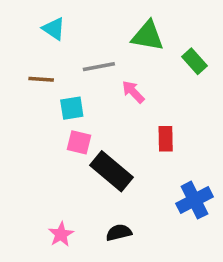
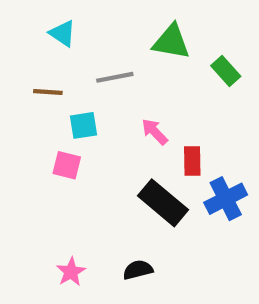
pink arrow: (133, 92) -> (155, 132), moved
pink square: (79, 142) -> (67, 165), moved
black rectangle: (112, 171) -> (163, 203), moved
blue cross: (194, 200) -> (226, 199), moved

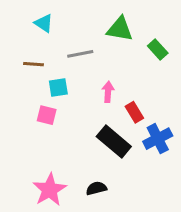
pink arrow: (155, 132) -> (108, 92), turned 48
red rectangle: (192, 161) -> (134, 112), turned -30
pink star: (71, 272) -> (50, 190), size x1.6

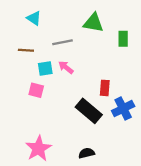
green rectangle: (158, 49) -> (123, 39), turned 42
pink arrow: (108, 92) -> (66, 67), moved, turned -56
red rectangle: (134, 112) -> (105, 88), turned 35
black semicircle: (96, 188) -> (87, 153), moved

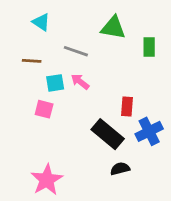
gray line: (62, 42) -> (76, 51), turned 30
black semicircle: (87, 153) -> (120, 169), moved

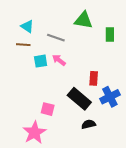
cyan triangle: (41, 22) -> (27, 26), moved
pink square: (44, 109) -> (48, 109), moved

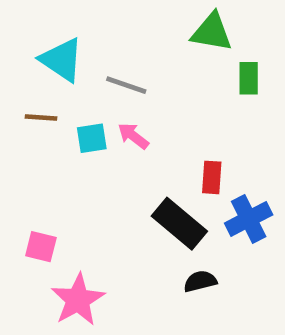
green triangle: (83, 20) -> (212, 32), moved
cyan triangle: (27, 26) -> (62, 60), size x1.5
brown line: (23, 45) -> (41, 117), moved
pink square: (48, 109) -> (41, 247), moved

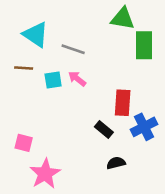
green rectangle: (249, 78) -> (144, 45), size x1.5
red rectangle: (212, 177) -> (123, 103), size x1.4
black rectangle: (179, 224) -> (104, 130), size x0.6

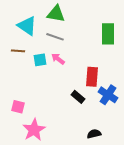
green triangle: (123, 19) -> (56, 14), moved
blue cross: (144, 127) -> (108, 95), turned -30
black semicircle: (116, 163) -> (94, 134), moved

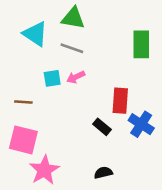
brown line: (18, 51) -> (23, 102), moved
pink arrow: (58, 59) -> (76, 77), turned -64
pink square: (18, 107) -> (23, 140), size x1.6
black semicircle: (94, 134) -> (103, 173), moved

